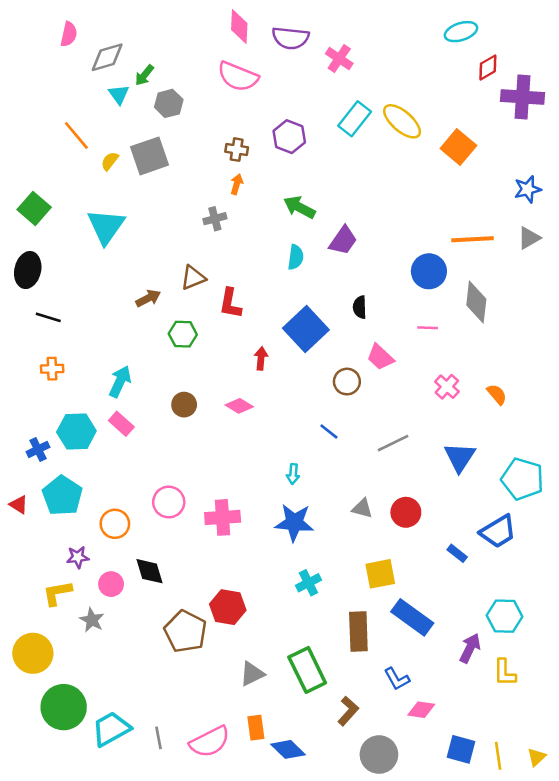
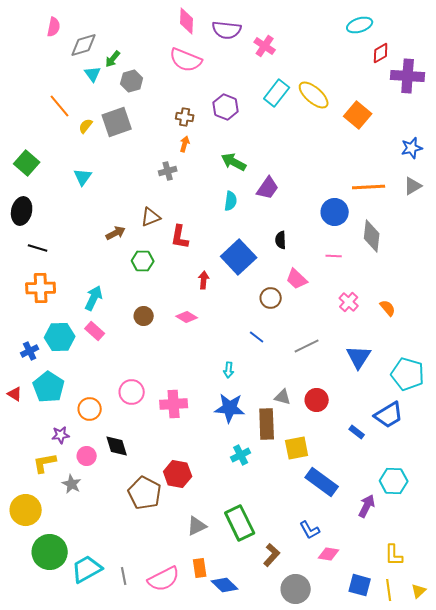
cyan triangle: (106, 226) -> (83, 177), size x0.6
orange cross: (52, 369) -> (41, 288), size x1.6
brown rectangle: (358, 631) -> (267, 424), moved
yellow L-shape: (505, 672) -> (394, 555), moved

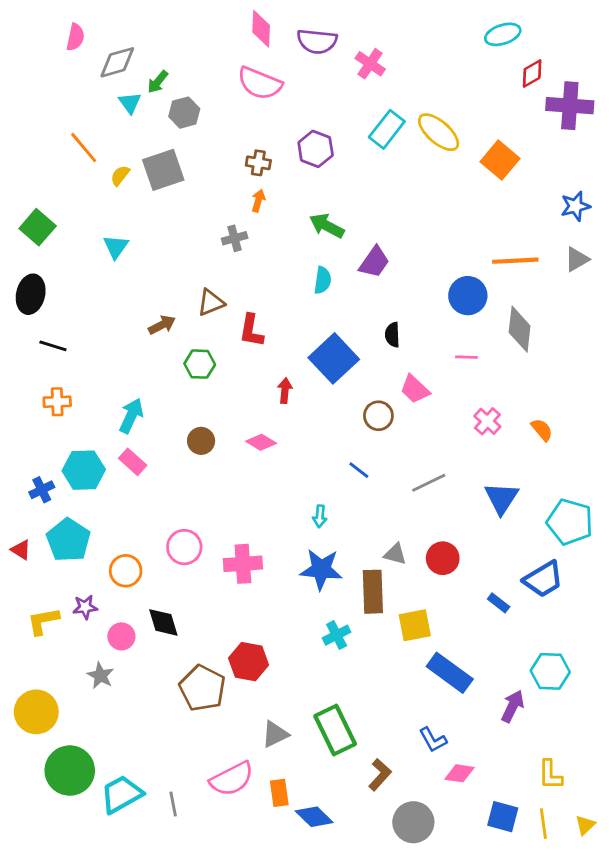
orange cross: (41, 288) -> (57, 402), size x0.7
yellow L-shape: (45, 463) -> (43, 621), moved
pink semicircle: (164, 579) -> (232, 779), moved

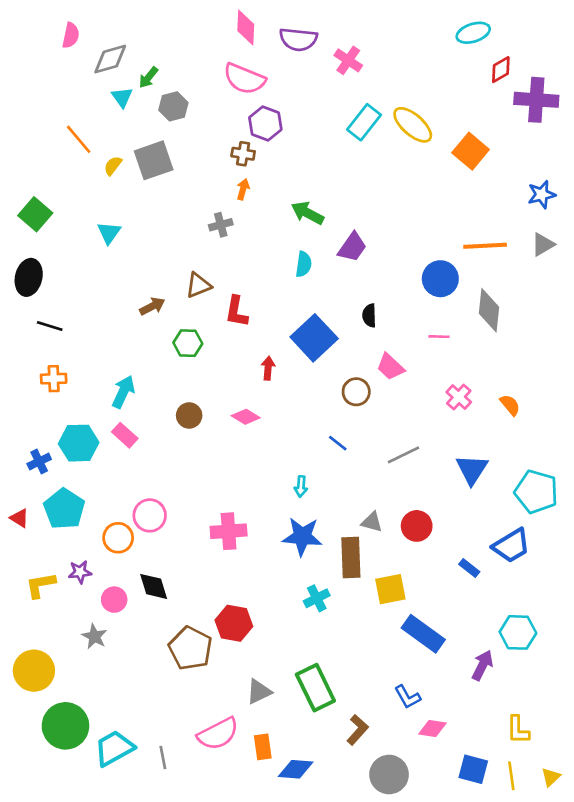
purple hexagon: (316, 149) -> (265, 123), moved
pink circle: (184, 547) -> (150, 515), moved
blue diamond: (314, 817) -> (296, 769), turned -40

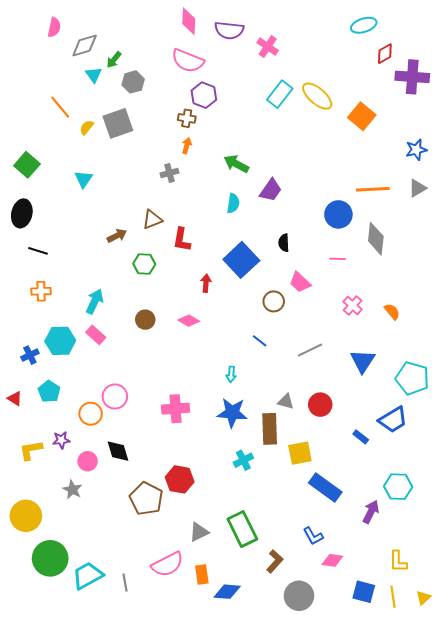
cyan pentagon: (64, 509) -> (49, 391), size x0.7

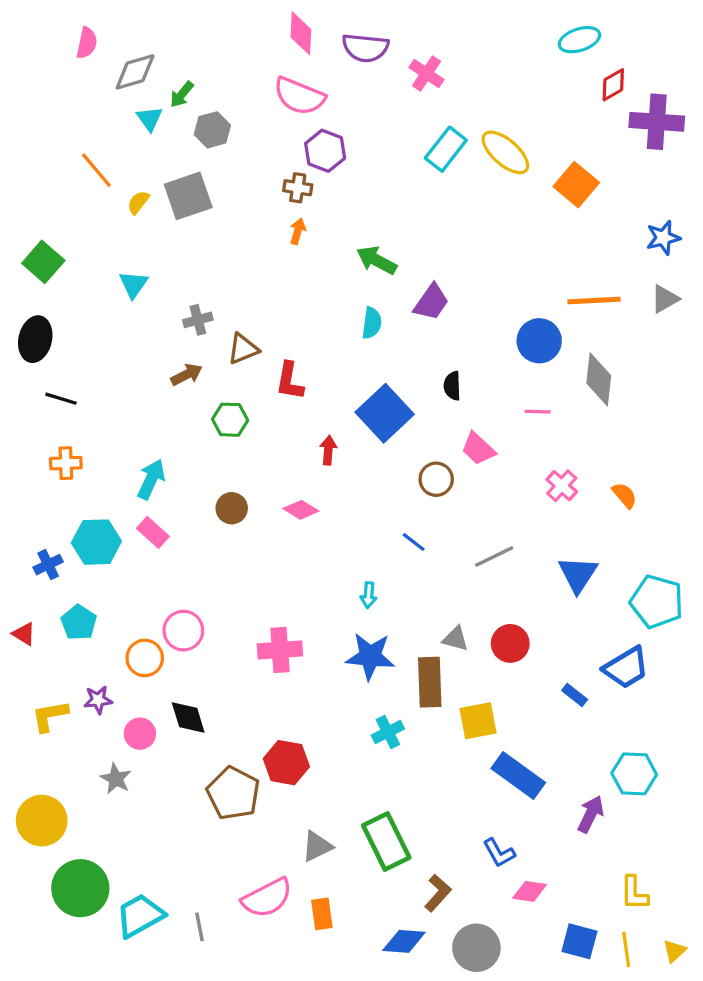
gray cross: (170, 173) -> (198, 320), moved
blue diamond: (227, 592) -> (404, 941), moved

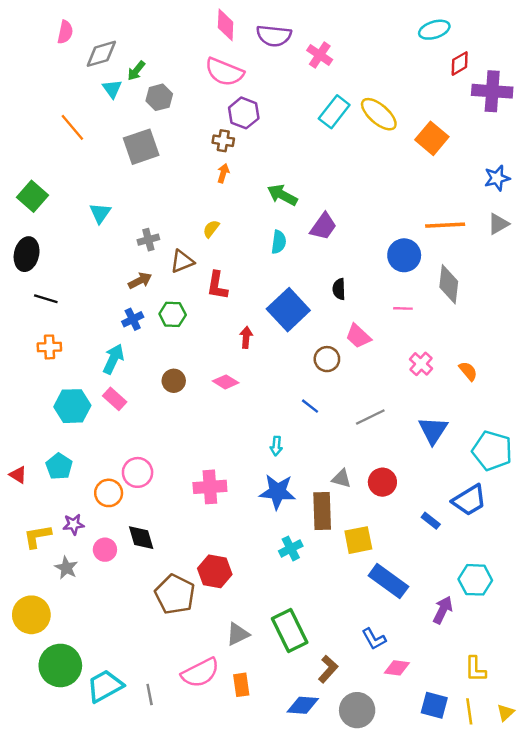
yellow semicircle: (138, 202) -> (211, 229), moved
blue cross: (48, 565) -> (133, 319), moved
gray star: (116, 779) -> (66, 568), moved

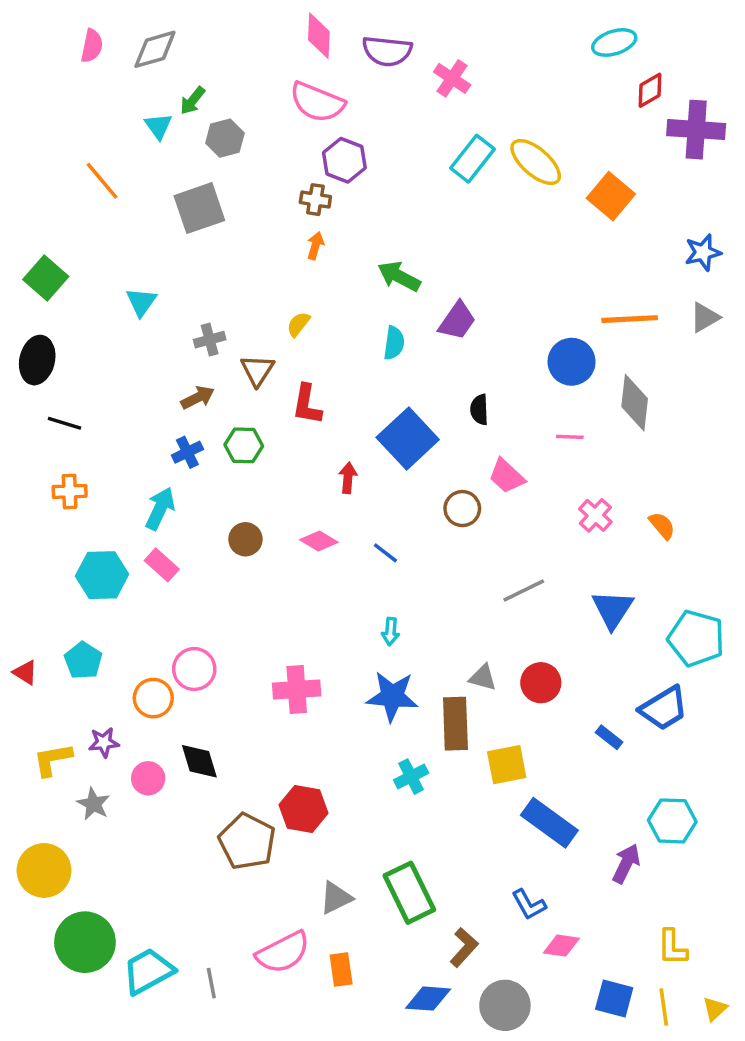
gray diamond: (101, 54) -> (155, 49), moved
brown triangle: (182, 261) -> (257, 370), turned -35
blue line: (310, 406) -> (385, 553), moved

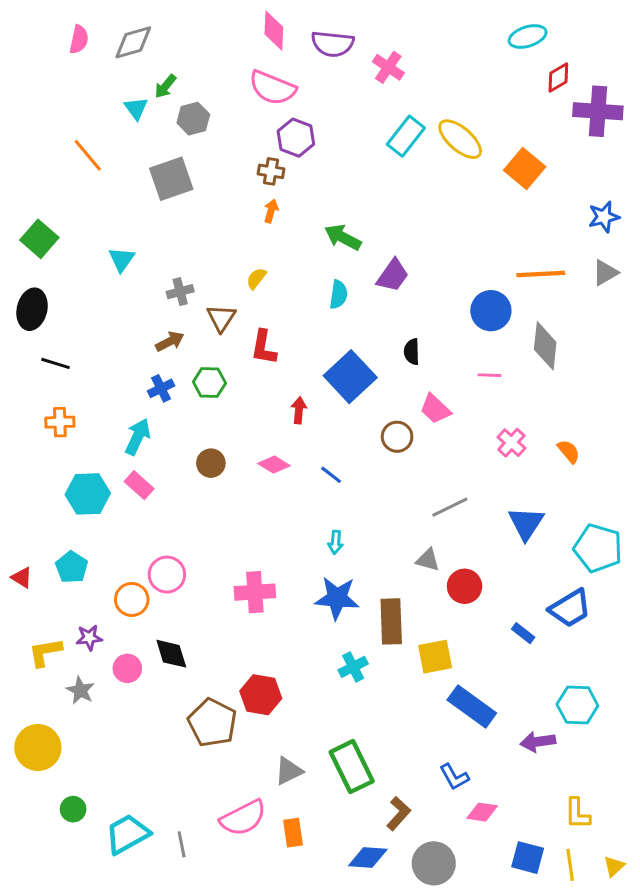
gray triangle: (483, 678) -> (428, 560), moved
purple arrow: (626, 864) -> (538, 742), turned -124
green circle: (85, 942) -> (73, 809), size x0.5

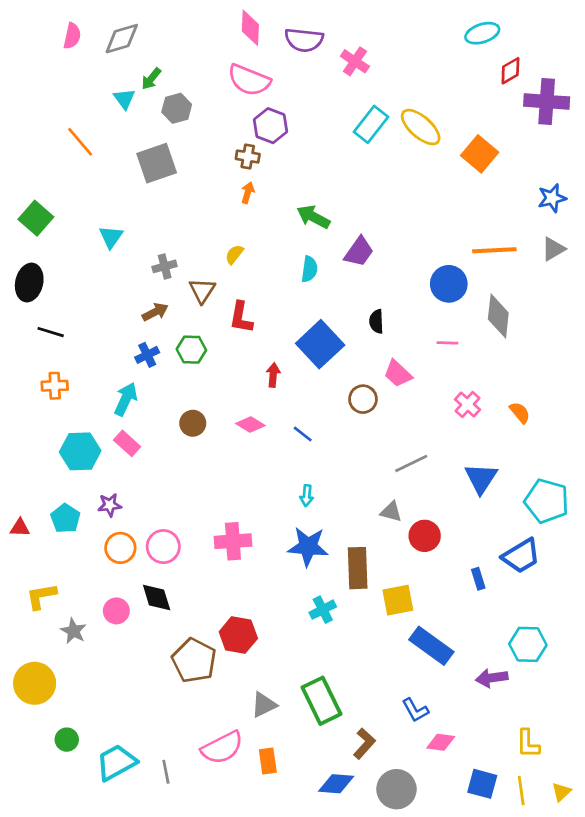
pink circle: (167, 575) -> (163, 547), moved
red triangle: (22, 577) -> (20, 528), turned -30
blue rectangle: (523, 633) -> (478, 579), turned 35
purple star: (89, 638) -> (110, 505), moved

